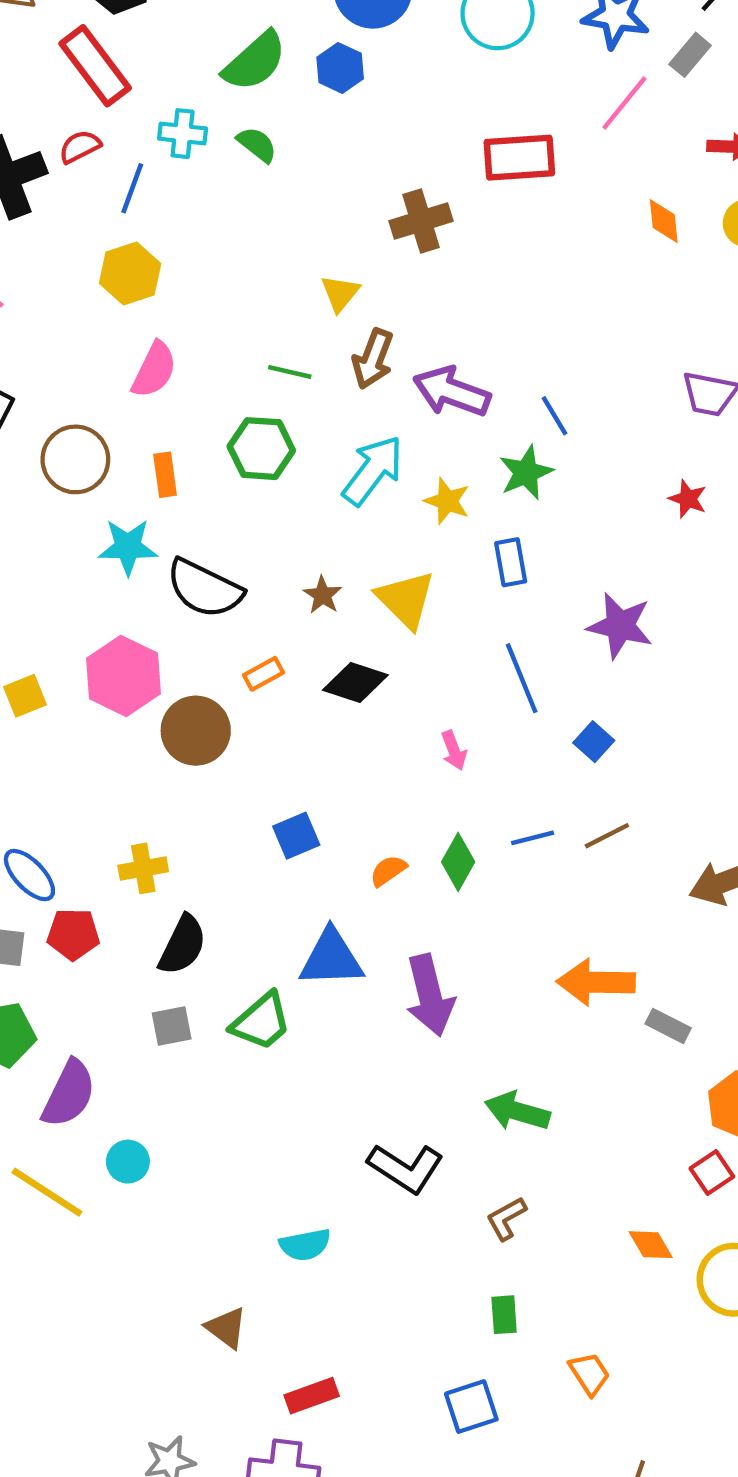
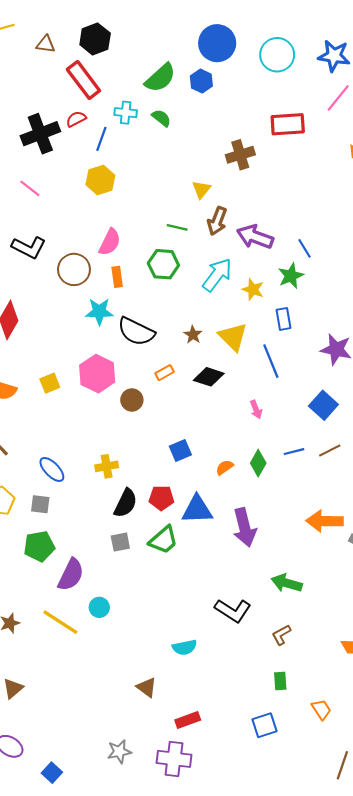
pink semicircle: (154, 370) -> (110, 242), moved
blue line: (522, 678) -> (271, 361), moved
brown circle: (196, 731) -> (132, 400), size x0.7
blue square: (594, 742) -> (323, 405), size x1.5
red pentagon: (73, 934) -> (161, 498), moved

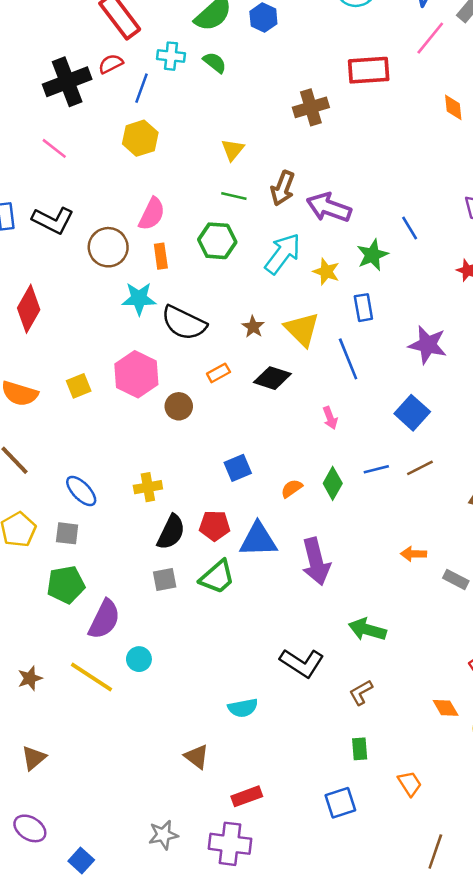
yellow triangle: (201, 189) -> (233, 150), moved
blue line: (305, 248) -> (410, 228), moved
orange arrow: (325, 521) -> (414, 554), size x0.6

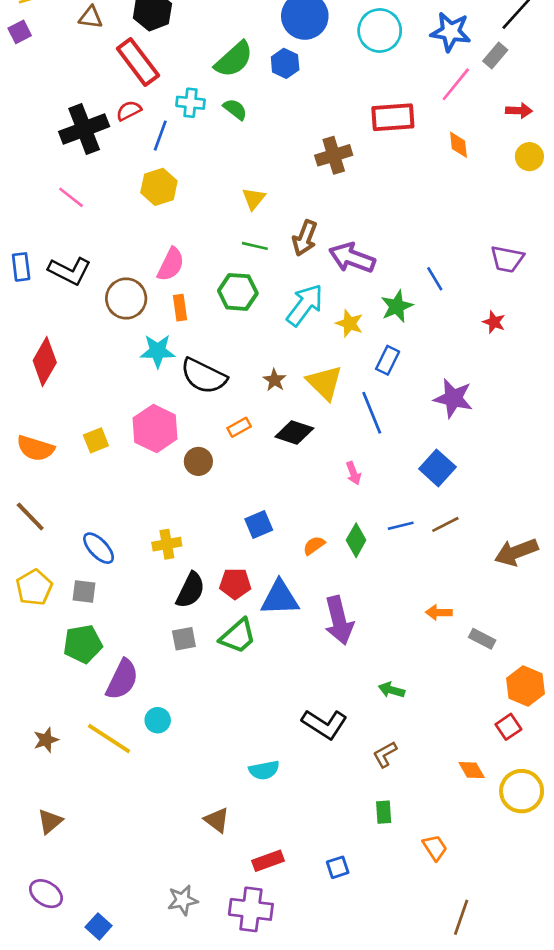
orange diamond: (453, 107) -> (458, 145), moved
blue rectangle: (363, 308) -> (388, 360), turned 36
green arrow: (367, 630) -> (391, 690), size x0.7
blue square: (340, 803) -> (338, 867), moved, size x0.7

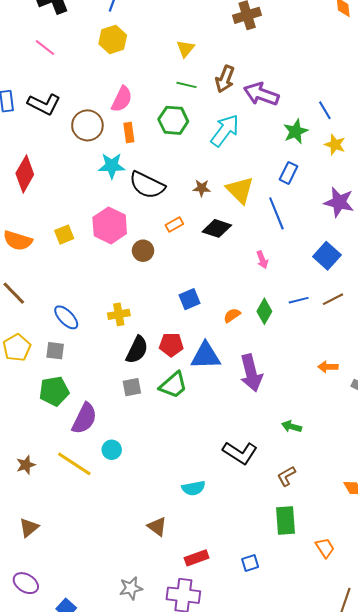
yellow star: (349, 323) -> (335, 145), moved
brown star: (275, 380) -> (202, 188), turned -30
green rectangle: (384, 812) -> (285, 520), size x1.6

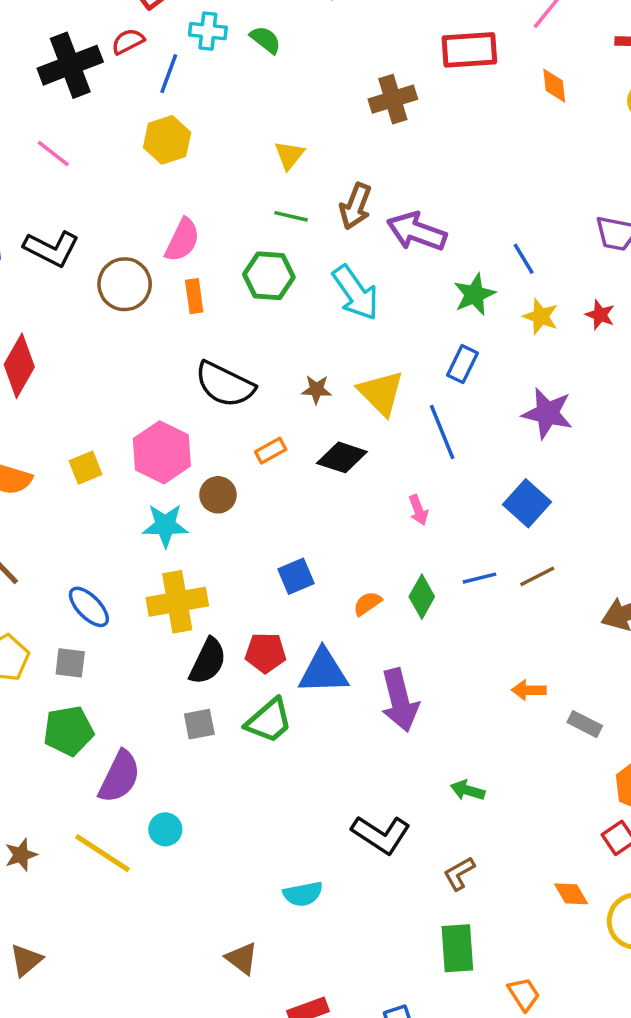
cyan arrow: (225, 130) -> (356, 293), turned 108
cyan star: (112, 166) -> (165, 525), moved
yellow cross: (119, 314) -> (177, 602), size x1.6

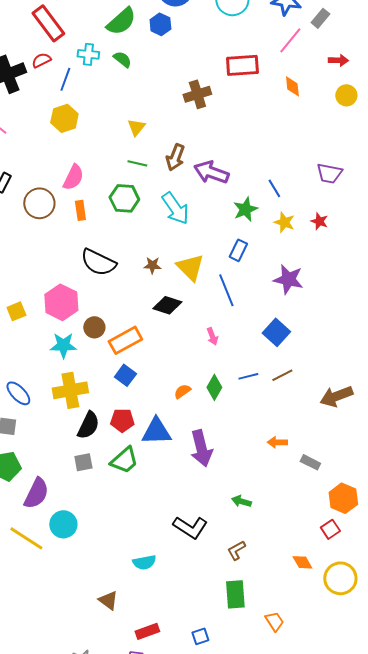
orange rectangle: (271, 451) -> (125, 340), moved, size x1.8
blue square: (296, 576) -> (125, 375), moved, turned -30
cyan circle: (165, 829) -> (63, 524), size x1.4

